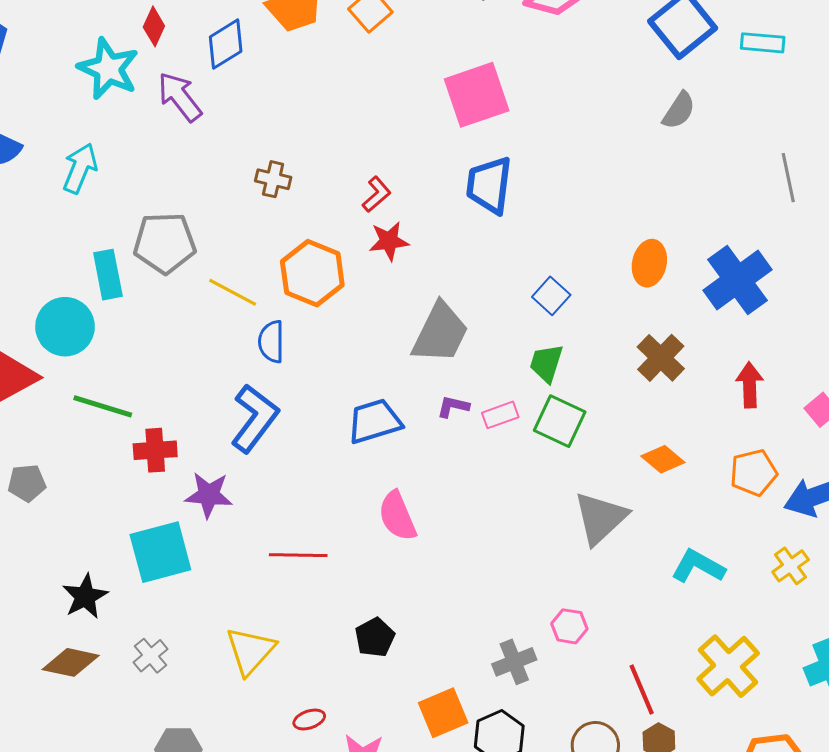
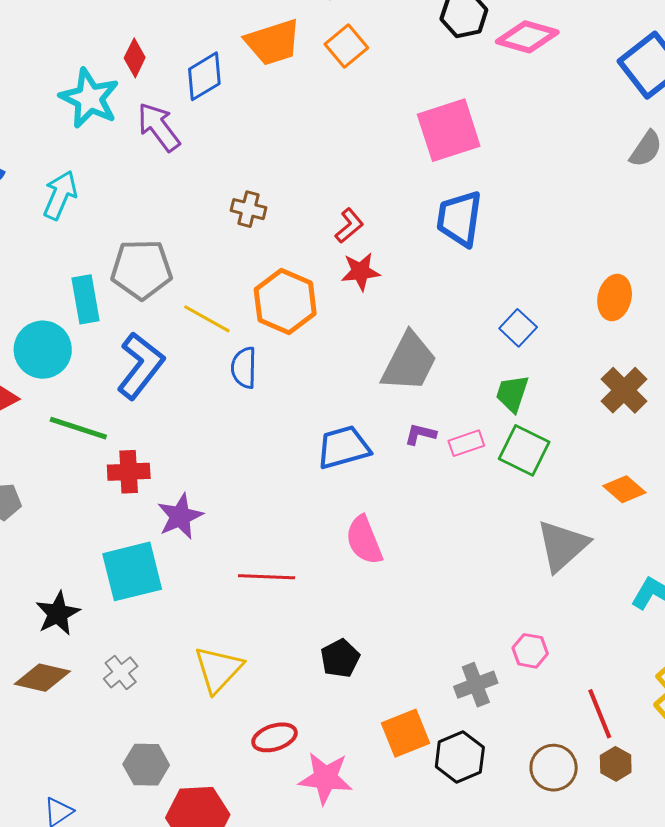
blue L-shape: (255, 418) -> (140, 366), moved
purple star: (209, 495) -> (180, 516), turned -30
red ellipse: (309, 719) -> (275, 737), size x1.4

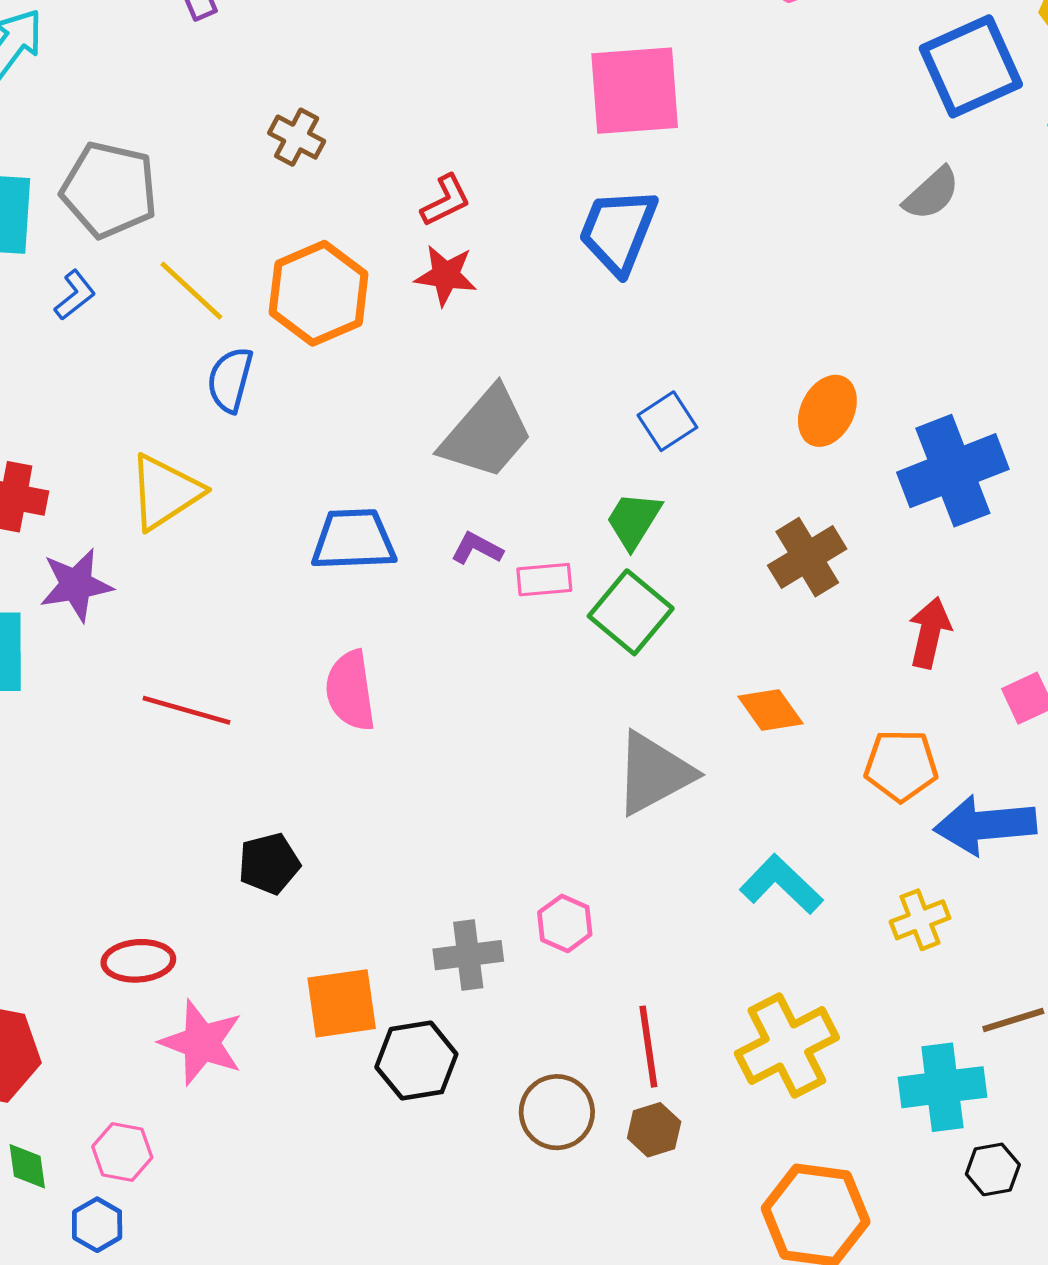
blue L-shape: (140, 366) -> (75, 295), moved, size x0.5
yellow triangle: (218, 669) -> (165, 492), moved

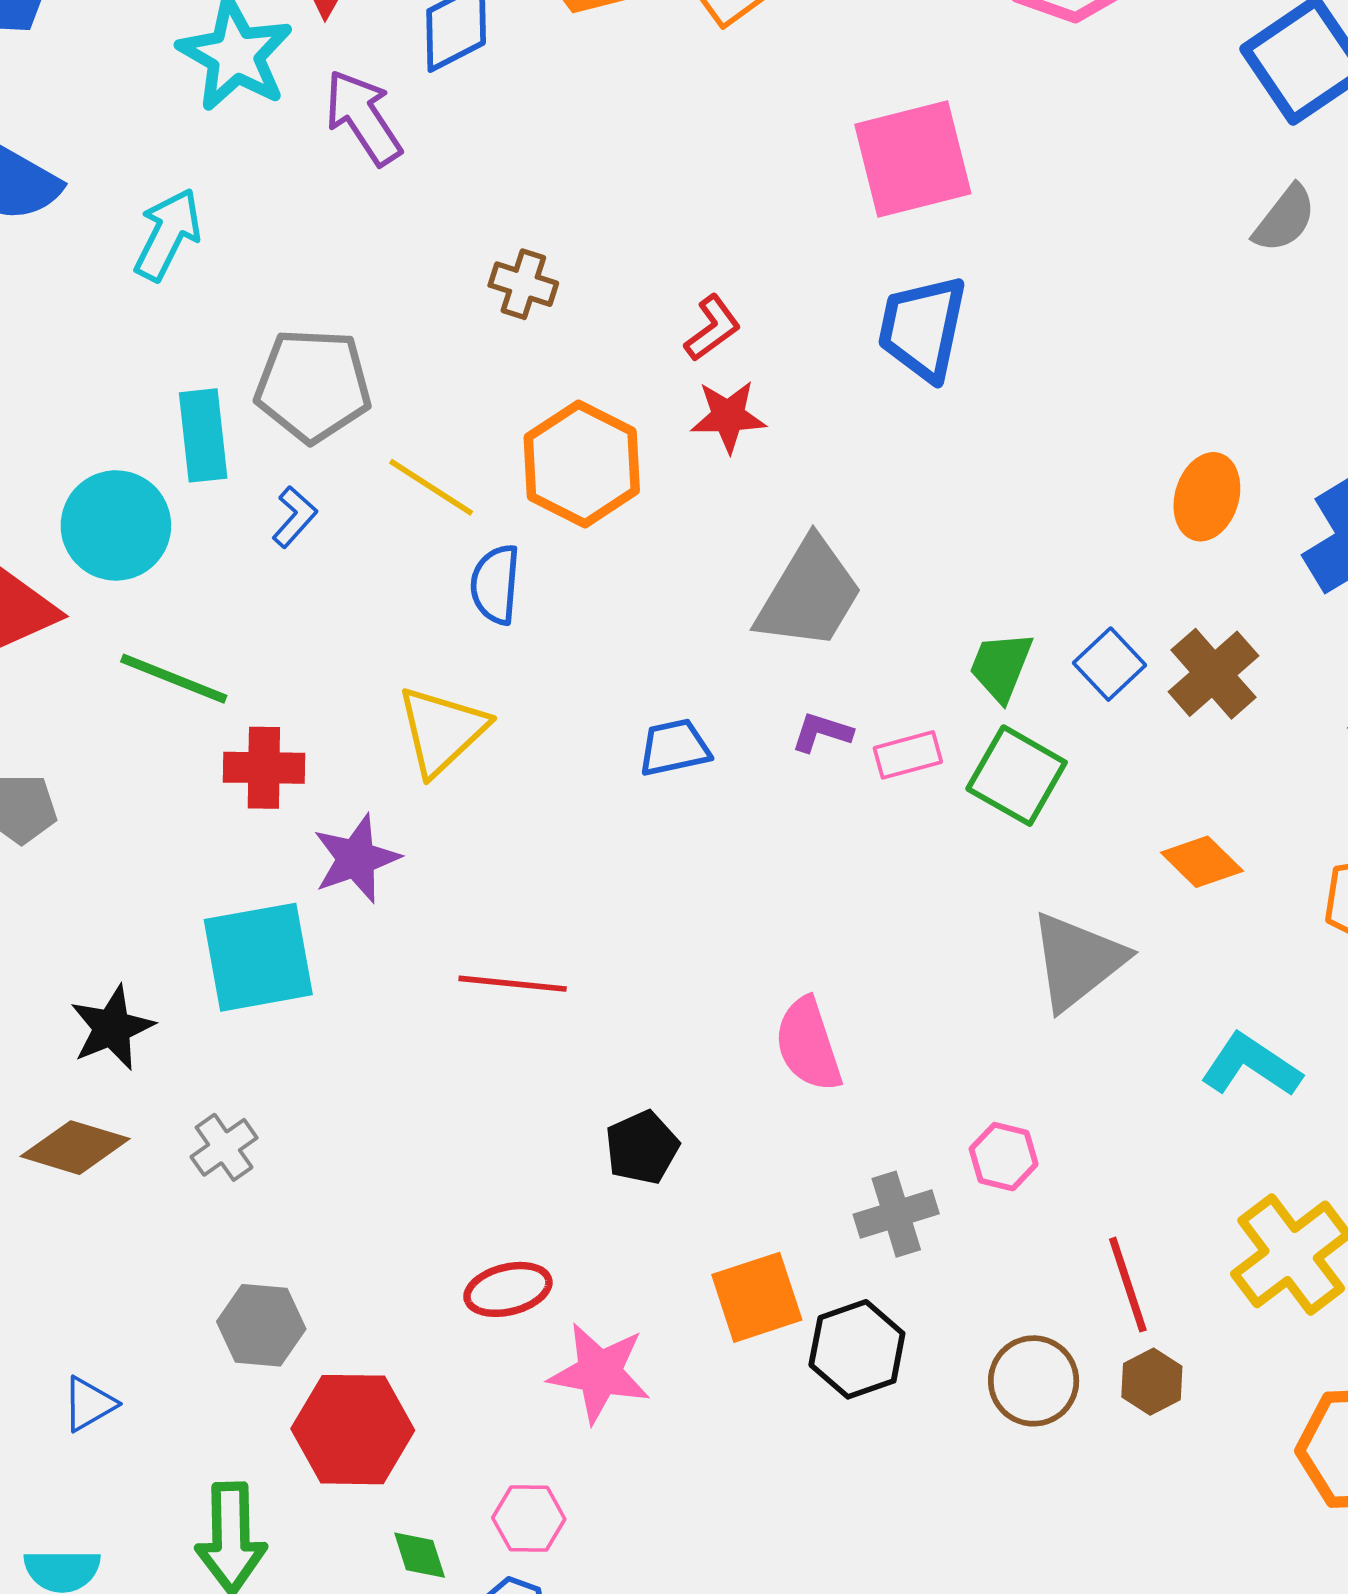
blue square: (667, 421) -> (1110, 664), moved
blue trapezoid: (354, 540) -> (674, 748), size x0.7
pink semicircle: (350, 691) -> (808, 1045), moved

